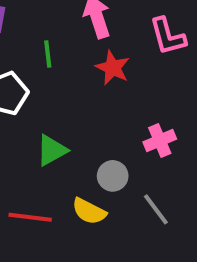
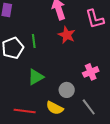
green line: (48, 54) -> (34, 41), moved

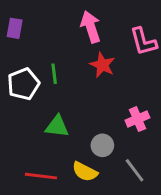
green triangle: (36, 77) -> (57, 126), turned 36

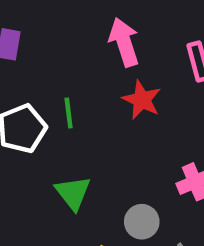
green triangle: (57, 126) -> (73, 193), turned 45

